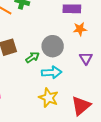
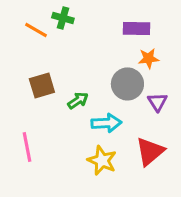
gray circle: (53, 46) -> (127, 84), moved
red triangle: (81, 106) -> (150, 151), moved

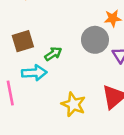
cyan arrow: (106, 123) -> (34, 73), moved

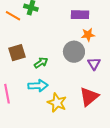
cyan arrow: (34, 73) -> (38, 86), moved

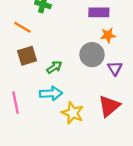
orange line: (13, 16) -> (22, 27), moved

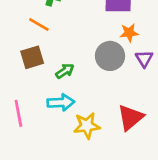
orange line: (22, 27) -> (39, 25), moved
purple triangle: (115, 68) -> (144, 59), moved
yellow star: (73, 113) -> (87, 126), turned -30

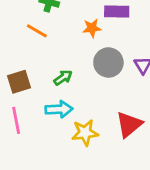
orange star: (129, 33) -> (92, 28), moved
brown square: (32, 57) -> (19, 82), moved

